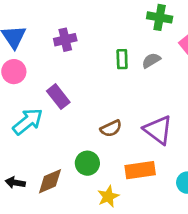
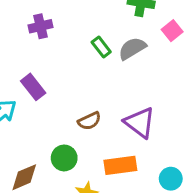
green rectangle: (122, 59) -> (101, 47), turned -36
gray semicircle: (151, 60) -> (132, 48), size x1.4

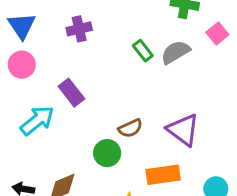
green circle: (64, 158) -> (107, 153), moved

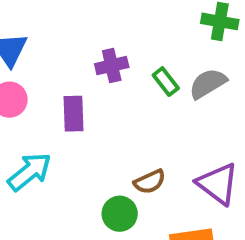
purple cross: (79, 29) -> (112, 66), moved
purple rectangle: (71, 93) -> (74, 114), moved, turned 36

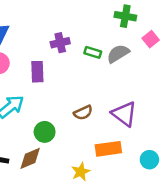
green rectangle: (166, 82) -> (93, 52), turned -35
green circle: (120, 214) -> (45, 132), moved

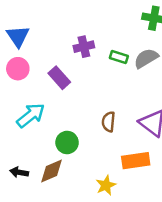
purple rectangle: (37, 72) -> (59, 78), turned -40
brown semicircle: (83, 113) -> (108, 122), turned 120

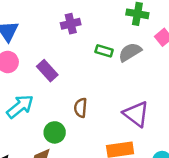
purple cross: (84, 47) -> (71, 24), moved
brown semicircle: (108, 122) -> (81, 108), moved

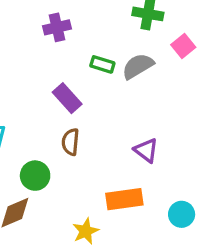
purple rectangle: (47, 71) -> (67, 98), moved
purple triangle: (136, 114) -> (146, 150), size x0.7

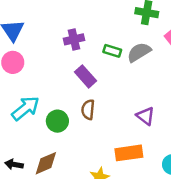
purple cross: (57, 27) -> (74, 39), moved
green circle: (35, 176) -> (57, 121), moved

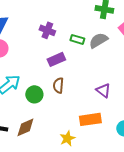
purple cross: (74, 39) -> (47, 30), turned 35
purple rectangle: (85, 76) -> (56, 59), turned -72

